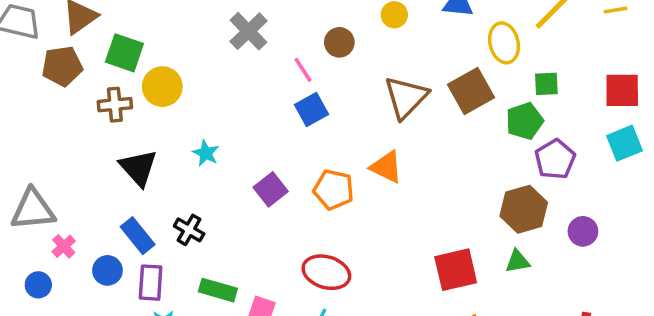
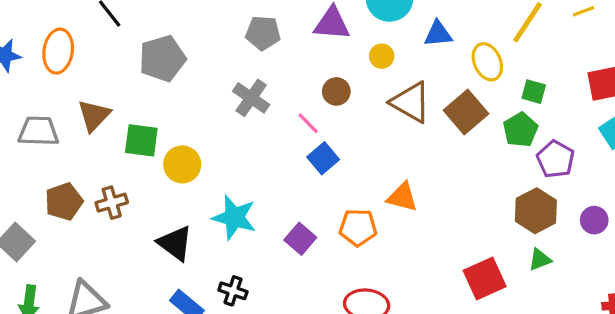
brown pentagon: (62, 66) -> (64, 202), moved
green square: (546, 84) -> (534, 92), turned 30
brown triangle: (406, 97) -> (411, 102), moved, turned -33
brown cross: (115, 105) -> (112, 203), moved
cyan star: (206, 153) -> (234, 217), size x1.8

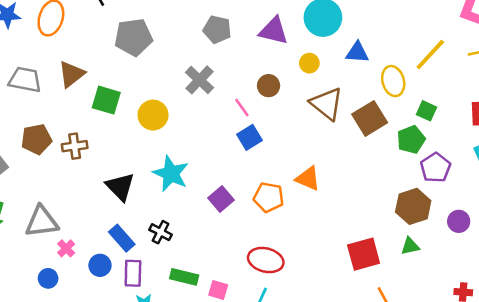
yellow circle: (182, 164) -> (153, 115), moved

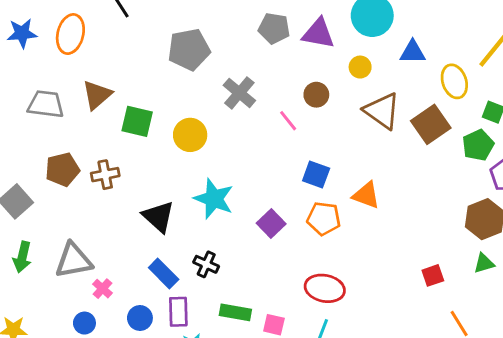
gray pentagon: (217, 29) -> (274, 28), moved
gray pentagon: (133, 37) -> (189, 49), moved
blue square: (249, 137) -> (316, 174), moved, turned -35
red square: (364, 254) -> (433, 275), size x0.6
blue circle: (100, 265) -> (140, 318), moved

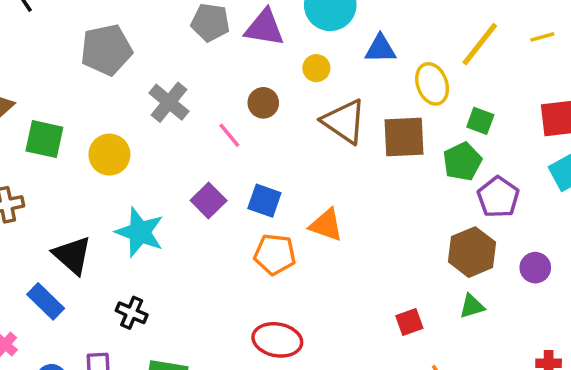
brown square: (431, 124) -> (404, 137), turned 33
purple square: (271, 224) -> (209, 200), moved
blue rectangle: (164, 273) -> (46, 301), moved

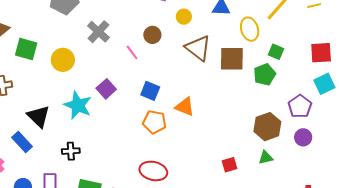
purple pentagon: (498, 197) -> (300, 106), moved
purple square: (209, 200) -> (106, 89), moved
black cross: (132, 313) -> (71, 151), turned -30

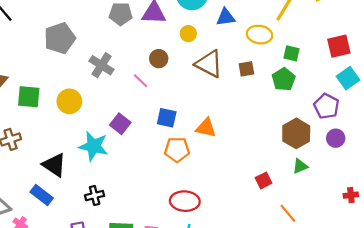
yellow ellipse: (250, 29) -> (260, 35), turned -55
brown square: (232, 59) -> (246, 69), size x0.6

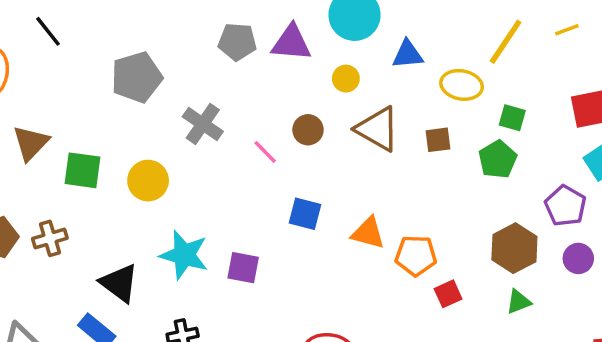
brown circle: (159, 59) -> (308, 130), moved
purple square: (120, 124) -> (243, 268), moved, turned -30
orange pentagon: (177, 150) -> (416, 255), moved
red square: (264, 180) -> (448, 294), moved

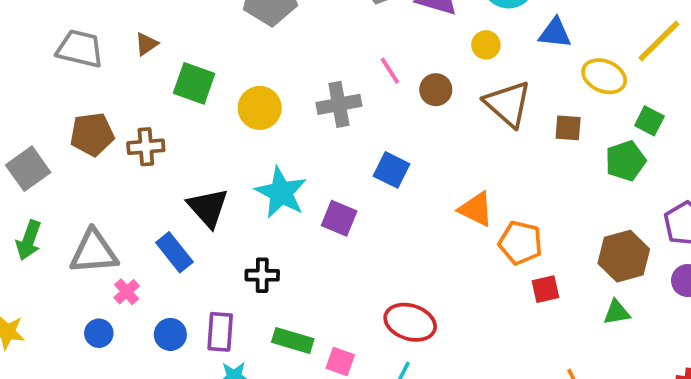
gray cross: (203, 124) -> (339, 104), moved, turned 33
brown triangle: (31, 143) -> (146, 44), size x0.6
pink line: (265, 152) -> (390, 71), moved
blue square: (305, 214) -> (391, 170), moved

